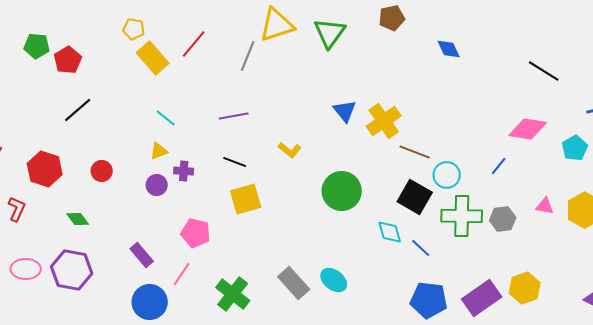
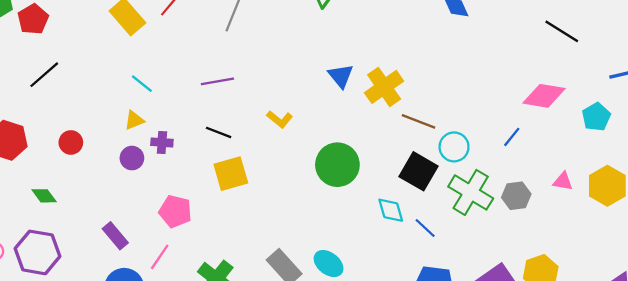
green cross: (462, 216) -> (471, 192), turned 30

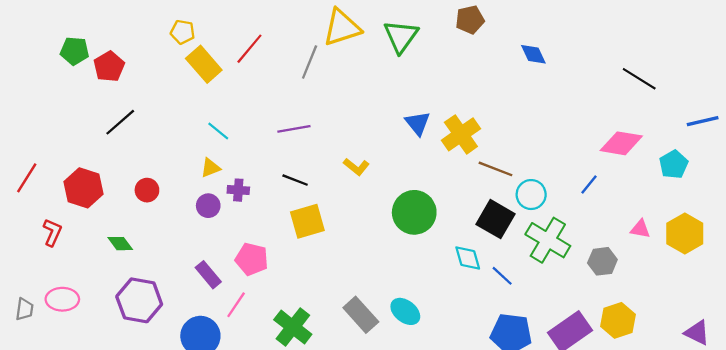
gray hexagon: (516, 196) -> (602, 261), moved
purple rectangle: (115, 236) -> (208, 275), moved
purple hexagon: (38, 252) -> (139, 300), moved

